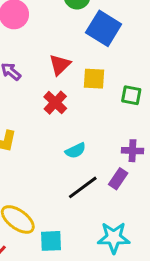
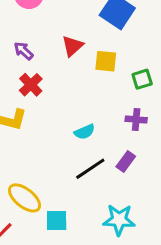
green square: (131, 95) -> (142, 79), turned -30
red cross: (55, 103) -> (31, 85), moved
purple cross: (132, 151) -> (136, 119), moved

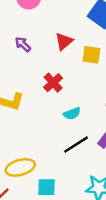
red cross: (31, 85) -> (53, 83), moved
yellow ellipse: (25, 198) -> (20, 167), turned -56

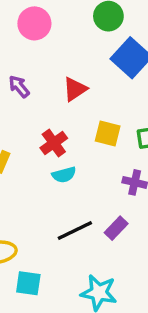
yellow square: (91, 55) -> (108, 134), moved
cyan semicircle: (72, 114) -> (64, 175), moved

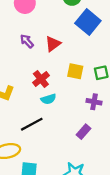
purple arrow: (19, 86) -> (27, 41), moved
black line: (75, 230) -> (32, 124), moved

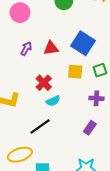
blue square: (88, 22) -> (83, 43), moved
purple arrow: (27, 41) -> (26, 49), turned 80
red triangle: (53, 44) -> (51, 48), turned 35

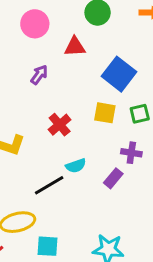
red triangle: (51, 48) -> (75, 47), moved
cyan semicircle: (53, 101) -> (76, 166), moved
purple rectangle: (90, 128) -> (113, 178), moved

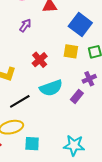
purple cross: (131, 153) -> (89, 79), turned -32
cyan semicircle: (76, 166) -> (51, 88), size x1.6
black line: (49, 185) -> (20, 101), moved

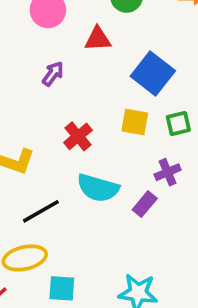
cyan semicircle: (51, 88) -> (98, 188), turned 35

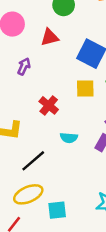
cyan semicircle: (98, 188) -> (69, 138), size x0.6

